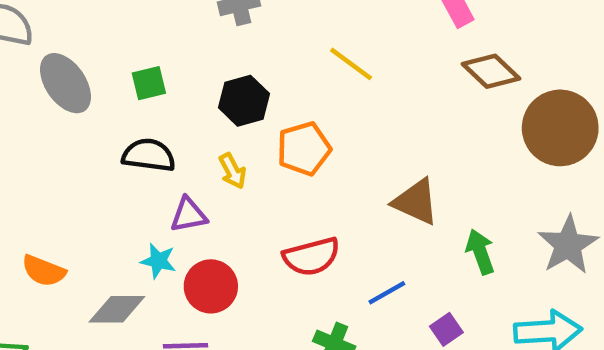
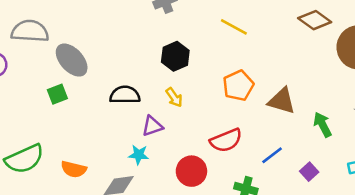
green square: (149, 83) -> (57, 94), moved
orange pentagon: (304, 149) -> (238, 86), moved
red circle: (211, 286) -> (191, 171), moved

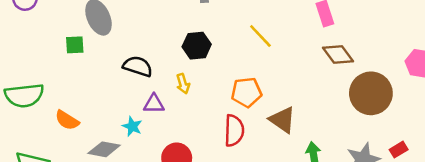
red semicircle: (226, 140) -> (234, 131), moved, turned -84

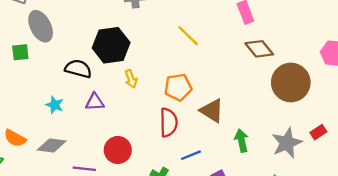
black hexagon: (197, 46) -> (111, 45), moved, size x1.4
yellow arrow: (183, 84) -> (131, 79), moved
orange semicircle: (67, 120) -> (15, 138), moved
cyan star: (132, 126) -> (55, 105), moved

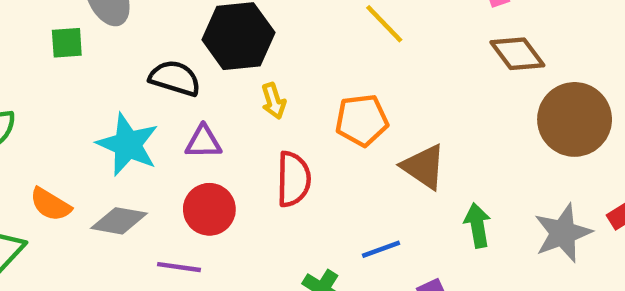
cyan star: (55, 105) -> (128, 145), size x1.8
red semicircle: (169, 122) -> (293, 179), moved
red circle: (118, 150) -> (209, 209), moved

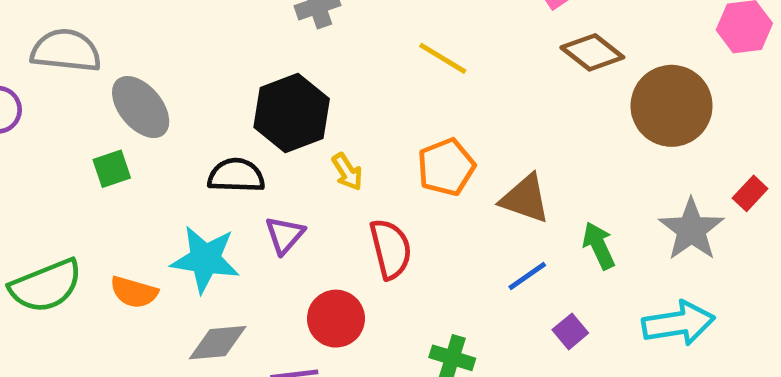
purple triangle: (203, 142) -> (285, 235), turned -33
orange semicircle: (50, 204) -> (134, 292), moved
red circle: (209, 209) -> (336, 319), moved
blue line: (381, 249) -> (527, 276), moved

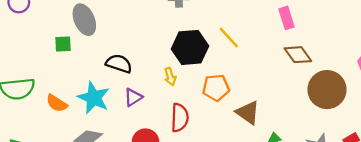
black hexagon: (292, 113) -> (190, 47), moved

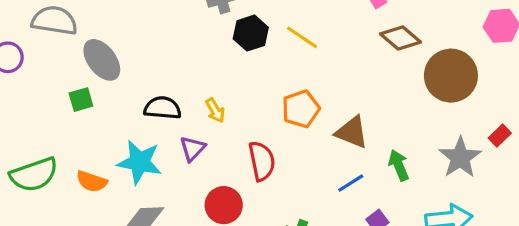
black hexagon: (190, 47) -> (251, 33), moved, size x0.7
yellow arrow: (170, 77) -> (215, 110), moved

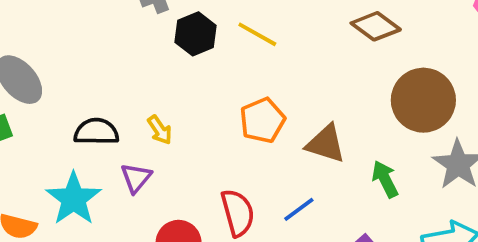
brown circle: (451, 76) -> (423, 100), moved
red semicircle: (262, 161) -> (238, 213), moved
cyan star: (139, 162) -> (74, 199), turned 30
blue line: (351, 183) -> (299, 209), moved

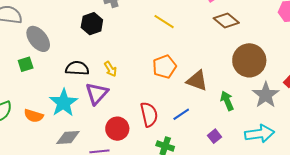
black hexagon: (196, 34) -> (92, 24), moved
purple triangle: (136, 178) -> (97, 93), size x1.4

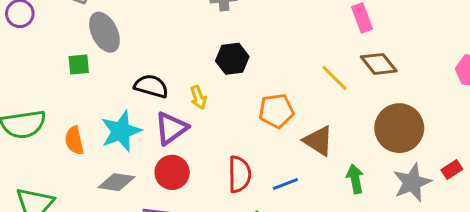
yellow line: (164, 22) -> (334, 78), moved
black hexagon: (92, 24) -> (232, 59), moved
orange semicircle: (34, 116) -> (74, 140), turned 48
red circle: (117, 129) -> (172, 172), moved

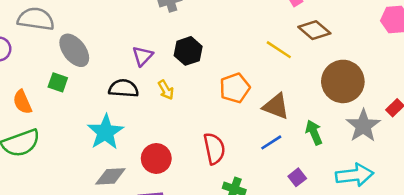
green square: (79, 65) -> (58, 82), turned 36
purple triangle: (171, 128) -> (143, 56), moved, size x0.7
orange semicircle: (74, 140) -> (22, 102), moved
blue line: (285, 184) -> (271, 142), moved

